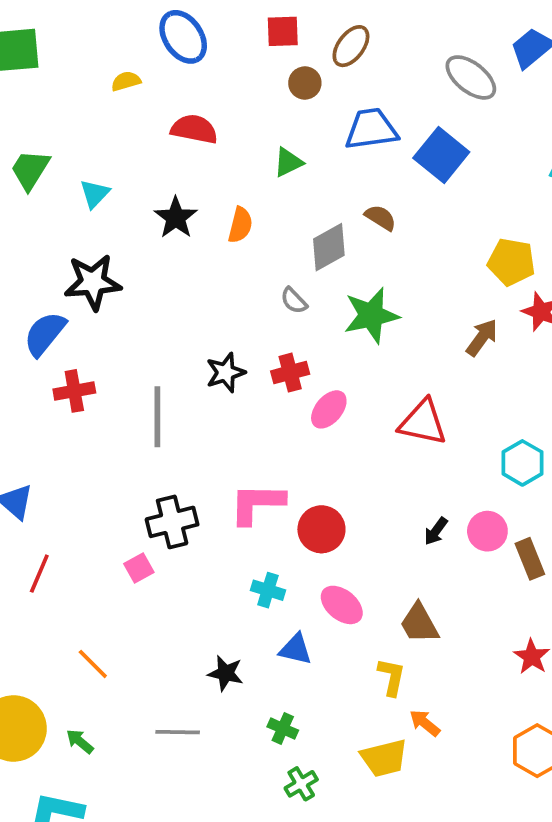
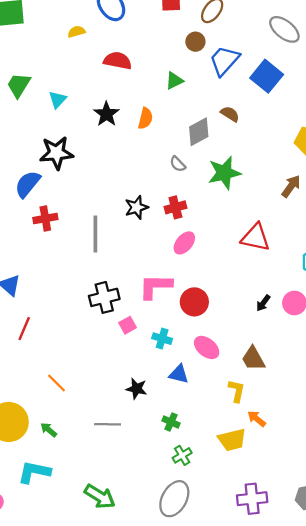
brown circle: (305, 83) -> (195, 42), moved
blue trapezoid: (371, 129) -> (224, 61), turned -40
pink ellipse: (329, 409) -> (184, 243), moved
pink square: (139, 568) -> (128, 325), moved

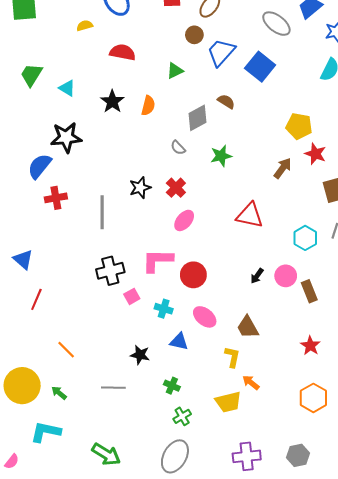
cyan triangle: (58, 100) -> (67, 88), turned -42
green star: (224, 173) -> (221, 156), size x0.7
red cross: (175, 207) -> (176, 188), turned -30

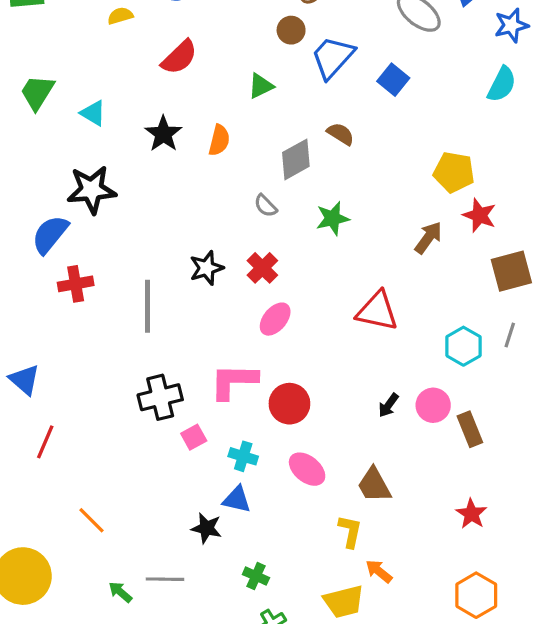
red semicircle: (123, 52) -> (179, 57), turned 125
blue square: (260, 67) -> (393, 80), size x0.7
blue triangle: (179, 342) -> (237, 499), moved
green arrow: (59, 393) -> (120, 592), moved

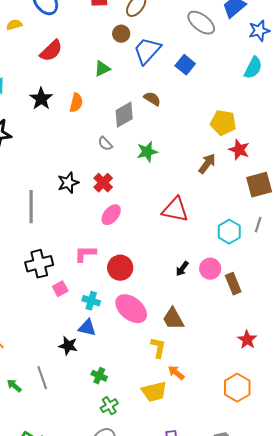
pink L-shape: (234, 381) -> (85, 254), size x0.7
pink ellipse: (307, 469) -> (131, 309), size x1.4
red star: (471, 514) -> (247, 340), moved
gray line: (165, 579) -> (42, 378), turned 70

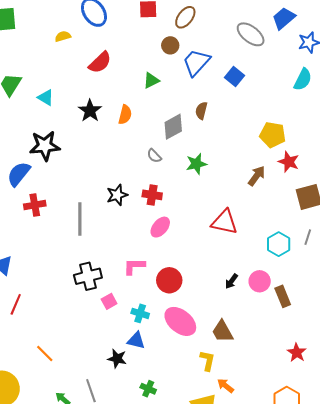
brown semicircle: (152, 99) -> (201, 111), turned -108
red cross: (103, 183) -> (152, 195), turned -36

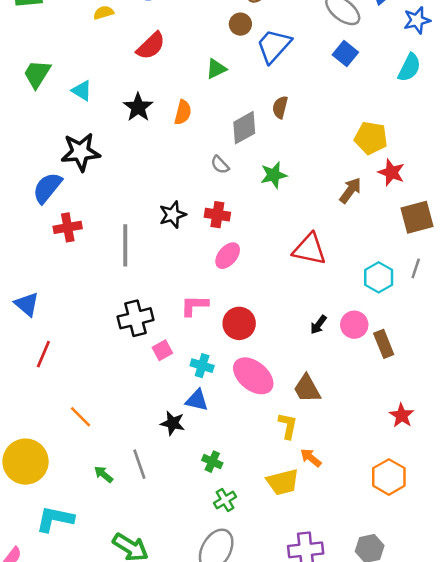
blue square: (234, 77) -> (345, 53), moved

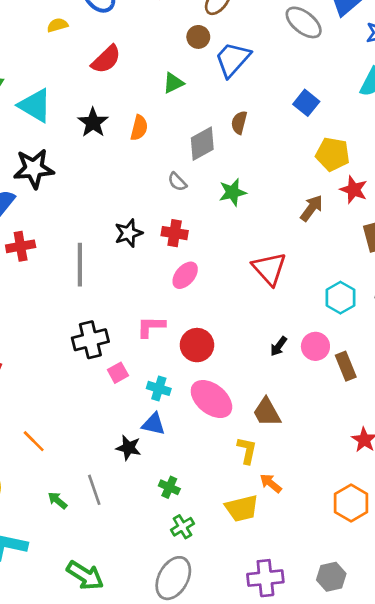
blue square: (345, 53) -> (306, 103), moved
cyan triangle: (82, 91) -> (35, 105), size x1.6
red triangle: (309, 249) -> (269, 269), turned 36

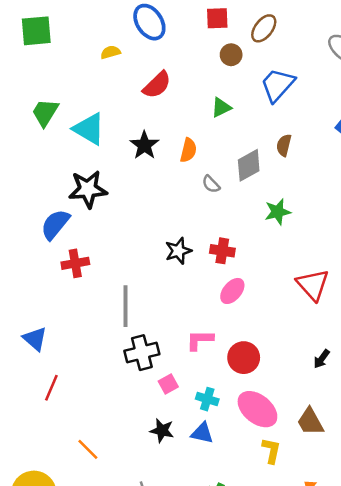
brown circle: (198, 37) -> (231, 55), moved
gray semicircle: (177, 182) -> (211, 184), moved
gray line: (80, 265) -> (126, 306), moved
black star: (129, 448) -> (162, 430), moved
yellow L-shape: (247, 450) -> (271, 451), moved

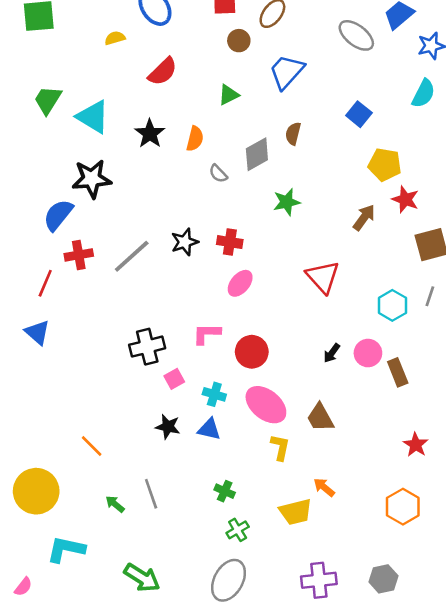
gray line: (126, 306) -> (132, 256), moved, turned 48
red line: (51, 388) -> (45, 283), moved

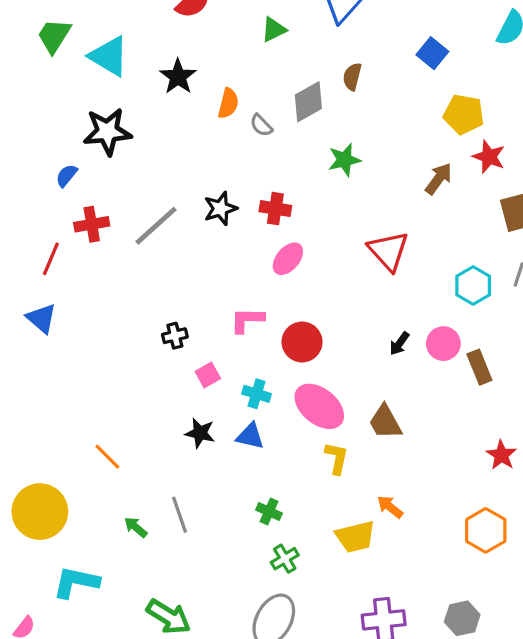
orange semicircle: (195, 139) -> (228, 103), moved
blue semicircle: (58, 215) -> (67, 176), size x0.6
black cross: (147, 347) -> (175, 336), size x0.6

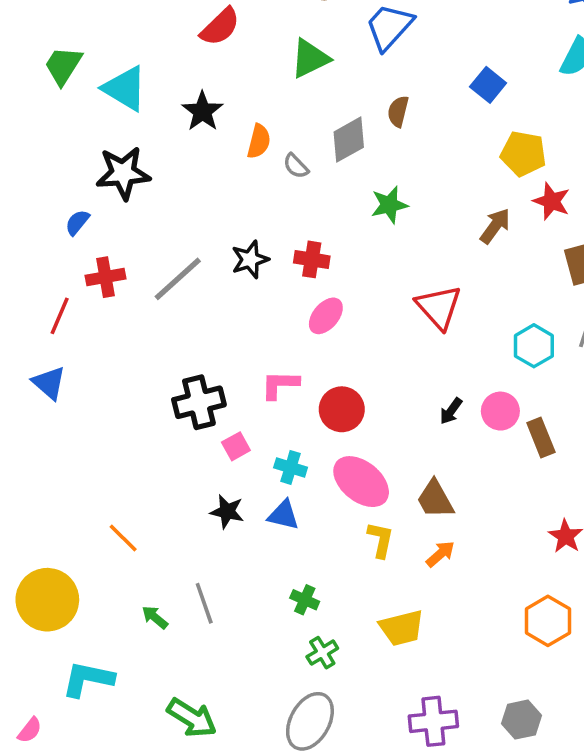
green triangle: (274, 30) -> (310, 58), size x1.4
black cross: (175, 336) -> (199, 402), size x1.8
orange arrow: (390, 507) -> (440, 554), moved, turned 100

